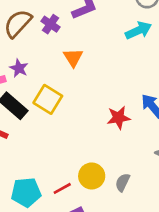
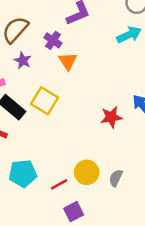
purple cross: (50, 24) -> (53, 40), moved
purple star: (19, 68) -> (23, 61), moved
cyan pentagon: (26, 192) -> (23, 173), moved

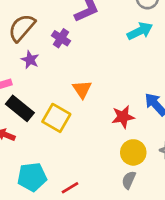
orange triangle: (68, 61) -> (82, 89), moved
yellow square: (45, 101) -> (56, 118), moved
yellow circle: (87, 172) -> (133, 152), moved

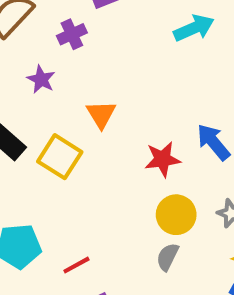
purple cross: (61, 38) -> (72, 34), turned 30
purple star: (30, 60) -> (41, 79), moved

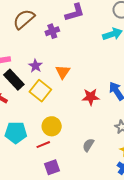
purple star: (41, 79) -> (35, 66), moved
yellow circle: (176, 215) -> (52, 126), moved

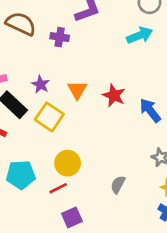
brown semicircle: (24, 19) -> (21, 24), turned 70
purple cross: (52, 31) -> (60, 37), turned 32
red star: (91, 97) -> (114, 95), moved, turned 30

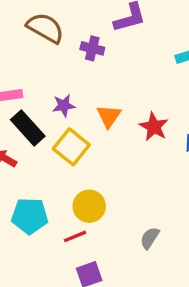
purple star: (41, 84) -> (64, 106), turned 30

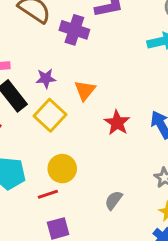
purple cross: (92, 48) -> (74, 30), size x1.4
red star: (154, 127) -> (117, 123), moved

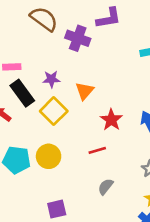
yellow circle: (62, 169) -> (49, 156), moved
red line: (48, 194) -> (97, 150), moved

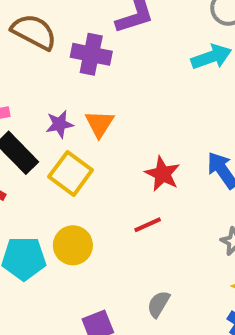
orange triangle: (85, 91) -> (99, 124), moved
gray semicircle: (106, 187) -> (158, 304), moved

